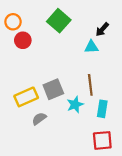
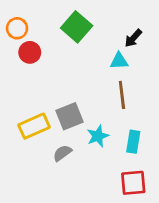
brown line: (90, 85) -> (122, 95), moved
gray semicircle: (39, 119) -> (62, 153), moved

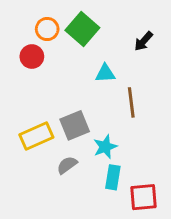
orange circle: (17, 28) -> (47, 29), moved
cyan triangle: (119, 61) -> (105, 73), moved
cyan rectangle: (133, 142) -> (113, 177), moved

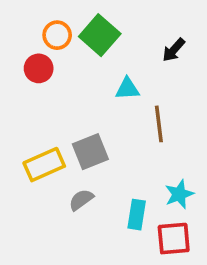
cyan star: (105, 147) -> (179, 194), moved

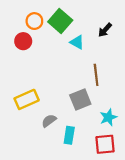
cyan triangle: (127, 89) -> (77, 42), moved, turned 32
gray square: (90, 152) -> (80, 99), moved
cyan rectangle: (137, 215) -> (69, 135), moved

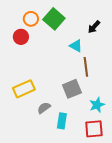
cyan triangle: (77, 42) -> (76, 46), moved

